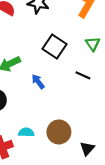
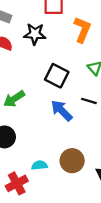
blue arrow: (38, 82) -> (62, 111), moved, size x1.5

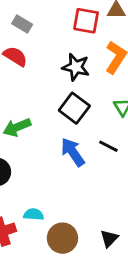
black star: (35, 34) -> (76, 67), moved
brown circle: (72, 161) -> (62, 238), moved

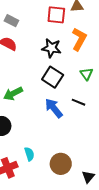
cyan semicircle: (34, 214) -> (29, 154), turned 72
brown circle: (62, 238) -> (61, 164), moved
black triangle: (109, 238) -> (88, 177), moved

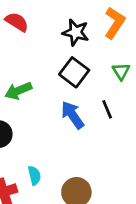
black line: (78, 102) -> (107, 109), turned 40

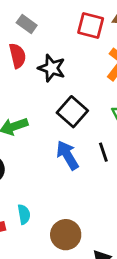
red semicircle: (17, 22) -> (17, 56), turned 40
black star: (76, 32) -> (52, 68), moved

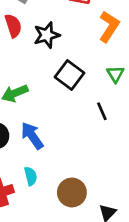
black star: (52, 68) -> (47, 35), turned -30
blue arrow: (67, 155) -> (32, 136), moved

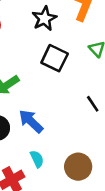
black star: (47, 35) -> (44, 19), moved
black line: (102, 111) -> (93, 104), moved

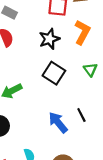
blue arrow: (31, 121) -> (58, 122), moved

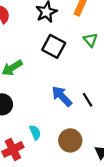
black line: (81, 115) -> (88, 100), moved

